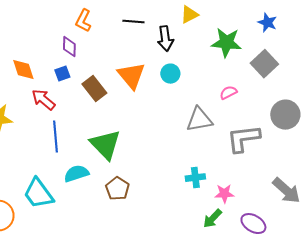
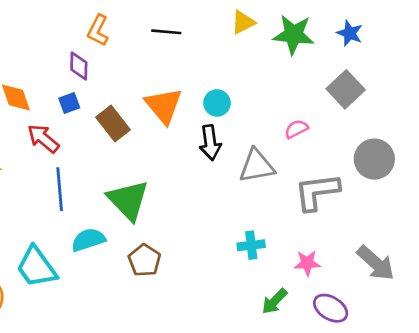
black arrow: (165, 39) -> (210, 143), moved
green star: (226, 43) -> (294, 35), moved
pink star: (224, 194) -> (307, 263), moved

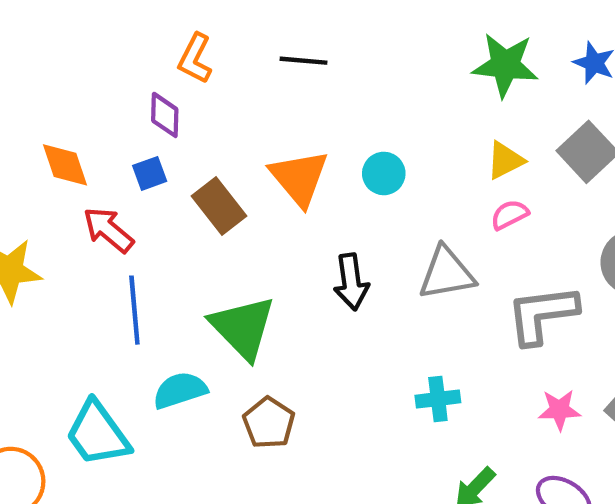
yellow triangle: (243, 22) -> (505, 160), moved
black arrow: (210, 143) -> (351, 282), moved
pink star: (307, 263) -> (559, 410), moved

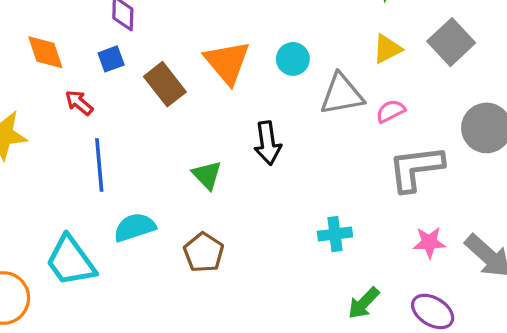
pink semicircle: (510, 215) -> (391, 111), moved
red arrow: (108, 230) -> (79, 103), size x0.7
gray triangle: (447, 273) -> (342, 94), moved
green triangle: (243, 327) -> (207, 175), moved, size x0.6

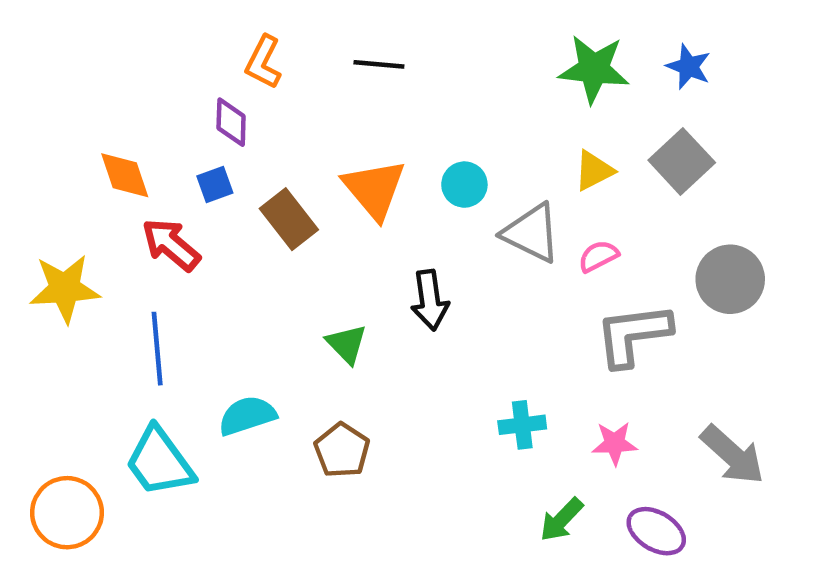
gray triangle: (342, 94) -> (531, 233), turned 36
red arrow: (79, 103) -> (171, 245), size x1.5
blue line: (99, 165) -> (157, 349), moved
pink star: (429, 242) -> (615, 443), moved

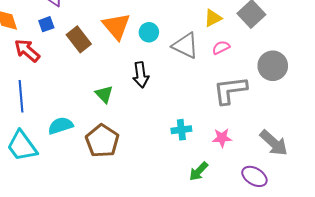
cyan circle: (464, 185) -> (149, 32), moved
pink semicircle: (598, 256) -> (221, 47), moved
brown pentagon: (342, 450) -> (102, 141), size x1.4
purple ellipse: (656, 531) -> (254, 176), moved

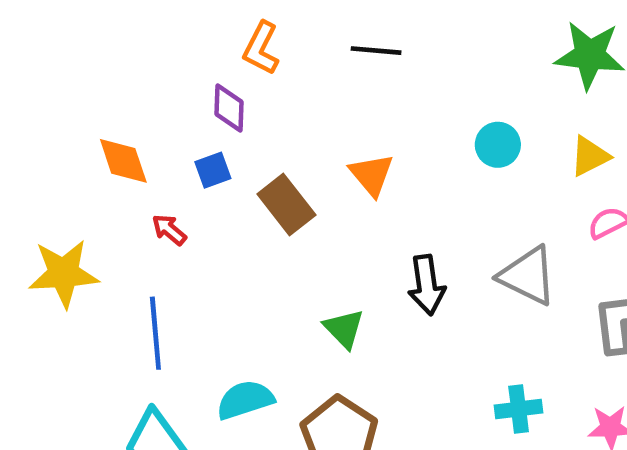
orange triangle: (116, 26) -> (371, 175), size x0.7
cyan circle: (149, 32) -> (498, 145), moved
gray triangle: (185, 45) -> (528, 276), moved
red arrow: (27, 51) -> (169, 230), size x0.6

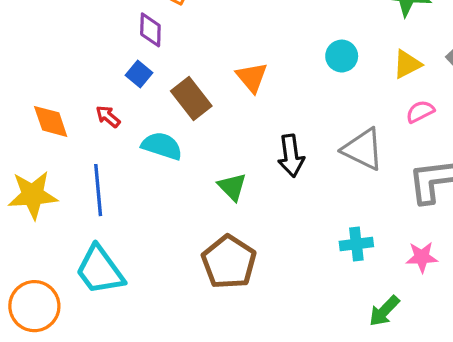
orange diamond: (123, 161) -> (51, 121), moved
blue square: (213, 170) -> (139, 74), turned -30
yellow star: (64, 273) -> (33, 195), moved
cyan semicircle: (245, 400) -> (162, 146), moved, turned 36

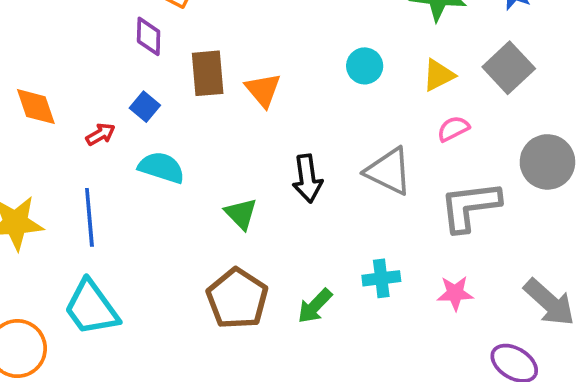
blue square: (139, 74) -> (145, 107), moved
brown rectangle: (191, 99) -> (208, 73), moved, turned 33
red arrow: (108, 117) -> (101, 134), turned 110
orange diamond: (51, 121) -> (36, 107), moved
green arrow: (384, 311) -> (315, 306), moved

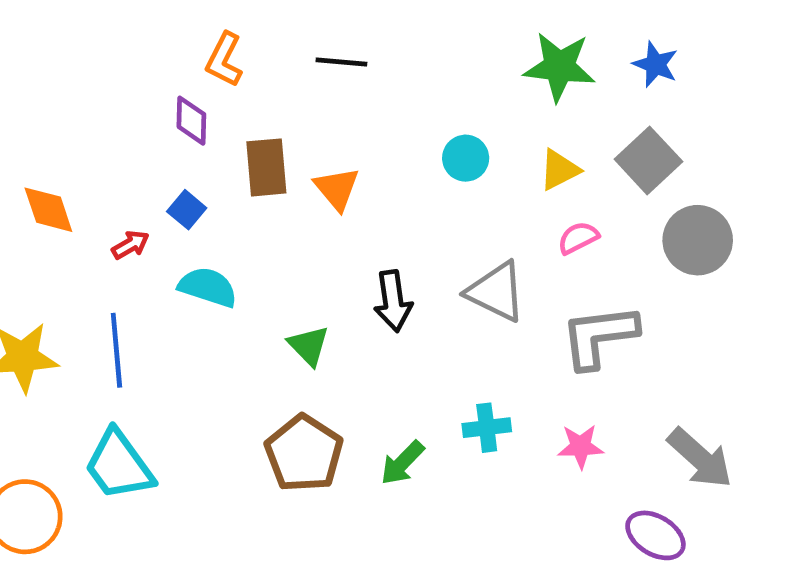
gray circle: (547, 162) -> (698, 240), moved

